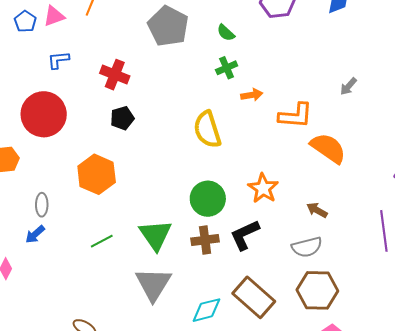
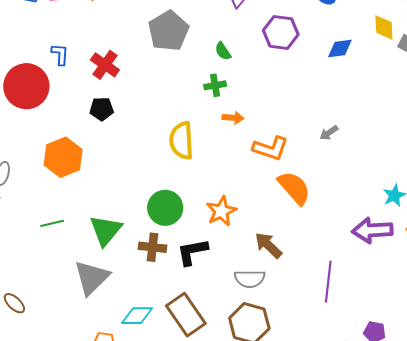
blue L-shape: (58, 60) -> (60, 54), moved, turned 85
brown arrow: (317, 210) -> (268, 245), size x1.4

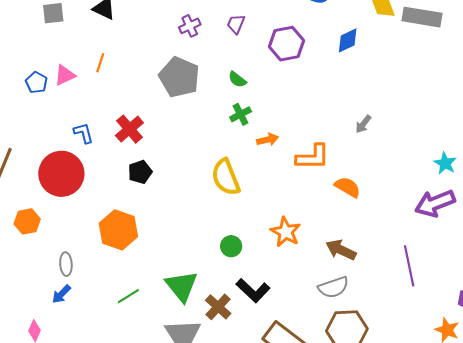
red cross: (105, 65) -> (129, 129), turned 32
orange semicircle: (294, 188) -> (348, 187), size x0.7
green circle: (165, 208) -> (231, 246), size x0.6
brown cross: (153, 247) -> (218, 307), moved, turned -36
black L-shape: (192, 252) -> (253, 290), moved, turned -108

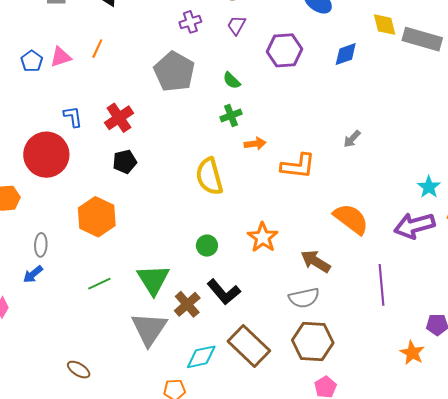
orange semicircle: (348, 187) -> (351, 219), moved, size x1.4

